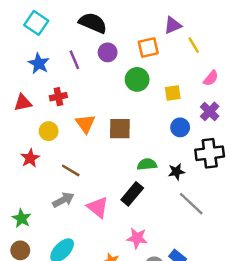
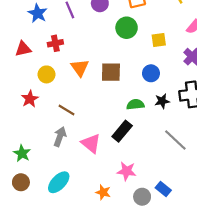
blue circle: (180, 127) -> (151, 73), moved
black star: (176, 172) -> (162, 101), moved
gray arrow: (63, 200) -> (60, 137), turned -42

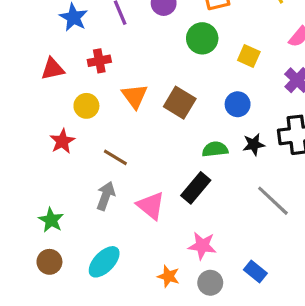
yellow square: (159, 40) -> (249, 56), turned 32
brown square: (111, 72) -> (180, 103), turned 30
gray circle: (142, 197) -> (210, 283), moved

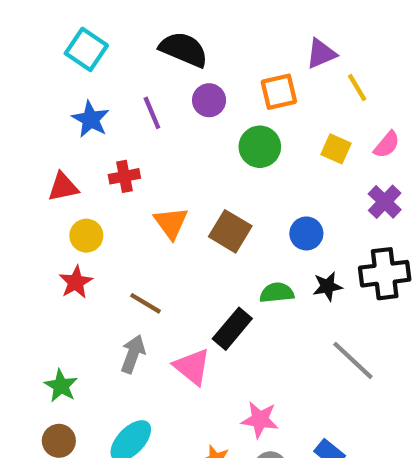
yellow square: (249, 56) -> (336, 149), moved
yellow circle: (86, 106) -> (86, 236), moved
black rectangle: (196, 188) -> (232, 329), moved

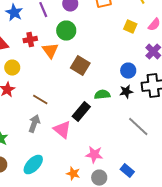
green circle: (260, 147) -> (66, 31), moved
orange triangle: (171, 223) -> (50, 51), moved
blue circle: (306, 233) -> (128, 71), moved

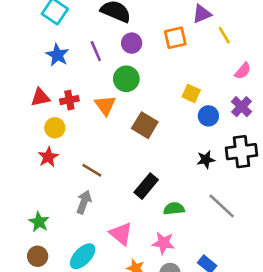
yellow square: (130, 27) -> (191, 93), moved
red cross: (30, 40) -> (69, 100), moved
blue circle: (128, 71) -> (208, 116), moved
green semicircle: (102, 95) -> (174, 209), moved
pink triangle: (62, 130) -> (121, 234), moved

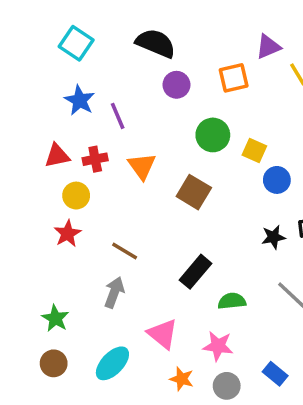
purple line: (96, 51) -> (118, 116), moved
green circle: (126, 79) -> (213, 135), moved

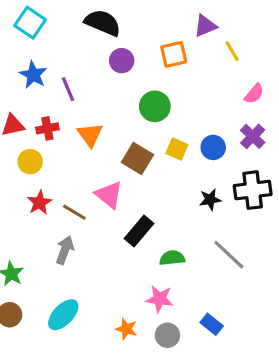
yellow square: (254, 151) -> (177, 149), moved
red star: (67, 234) -> (40, 203), moved
pink triangle: (163, 334) -> (109, 195), moved

